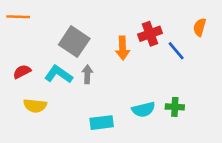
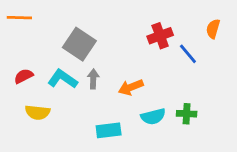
orange arrow: (123, 48) -> (131, 87), moved, turned 70

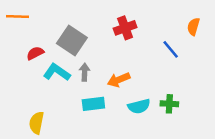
red cross: (160, 36) -> (125, 28), moved
red semicircle: (24, 76) -> (35, 53), moved
yellow semicircle: (38, 112) -> (36, 123), moved, turned 95
cyan rectangle: (109, 130) -> (93, 104), moved

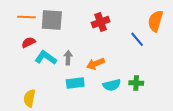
orange line: (17, 16) -> (26, 17), moved
orange semicircle: (193, 27) -> (155, 21), size x1.5
gray square: (72, 41) -> (52, 20), moved, turned -30

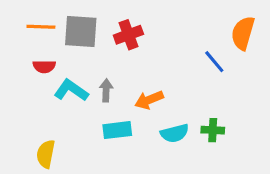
red cross: (101, 22) -> (128, 35), moved
red semicircle: (28, 42) -> (44, 66), turned -152

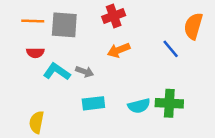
red cross: (128, 35) -> (114, 16), moved
gray arrow: (106, 90) -> (85, 72), turned 108
orange arrow: (149, 100) -> (119, 50), moved
green cross: (213, 130) -> (169, 103), size x1.5

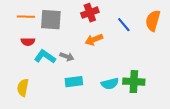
blue line: (171, 49) -> (124, 25), moved
yellow semicircle: (36, 122) -> (23, 88), moved

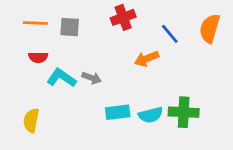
gray square: (51, 20) -> (70, 27), size x0.7
orange arrow: (94, 40) -> (147, 59), moved
cyan rectangle: (74, 82) -> (118, 112), moved

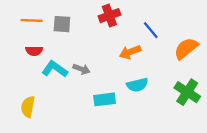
orange semicircle: (210, 28) -> (186, 48), moved, turned 35
green cross: (184, 112) -> (187, 92), moved, turned 30
cyan semicircle: (151, 115) -> (137, 85), moved

